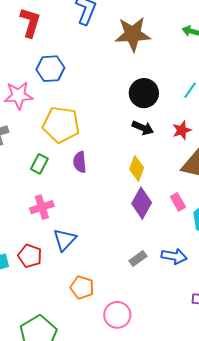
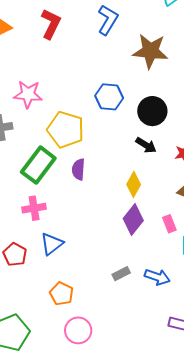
blue hexagon: (50, 69) -> (109, 97), moved
green rectangle: (39, 164) -> (38, 165), size x1.8
pink circle: (117, 315) -> (78, 330), moved

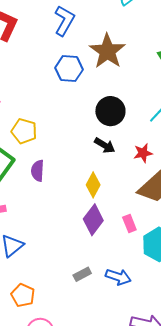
brown star: (150, 51) -> (107, 51), turned 30
blue hexagon: (109, 97) -> (69, 69), moved
yellow pentagon: (66, 130) -> (24, 131), size x0.7

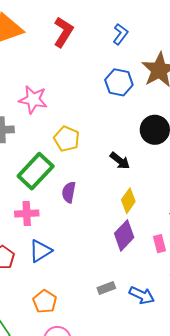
blue L-shape: (64, 21) -> (120, 34), size x0.7
black arrow: (105, 145) -> (120, 161), moved
purple semicircle: (38, 171) -> (69, 192), moved

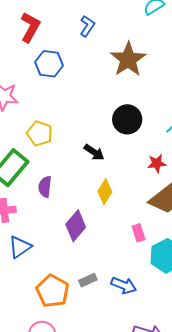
blue hexagon: (119, 82) -> (49, 64), moved
purple diamond: (124, 235) -> (76, 226), moved
orange pentagon: (45, 301) -> (52, 291), moved, size x1.4

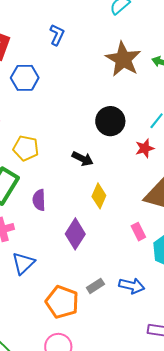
brown star: (128, 59) -> (123, 59), moved
red star: (157, 163) -> (145, 148), moved

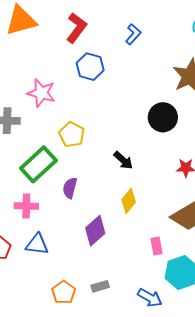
black circle: (110, 121) -> (163, 117), moved
blue triangle: (23, 263) -> (37, 244), turned 35
blue arrow: (132, 286) -> (150, 298), moved
orange pentagon: (62, 302) -> (64, 292), size x0.7

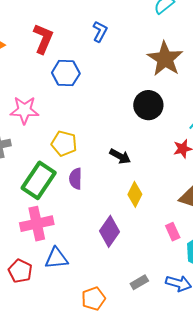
purple semicircle: (70, 188) -> (76, 179), moved
pink cross: (26, 206) -> (37, 224), size x1.4
gray rectangle: (100, 286) -> (139, 282), moved
orange pentagon: (64, 292) -> (93, 299), turned 30

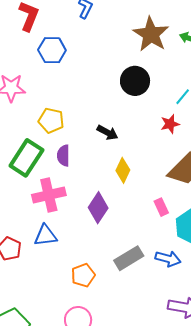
pink cross: (37, 224) -> (49, 195), moved
gray rectangle: (139, 282) -> (129, 258), size x1.6

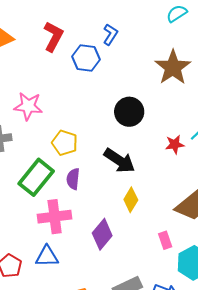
blue hexagon: (52, 50) -> (86, 58), moved
black circle: (135, 81) -> (129, 112), moved
red star: (170, 124) -> (175, 144), moved
black arrow: (107, 133) -> (119, 161), size x1.5

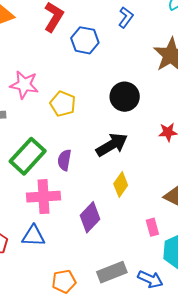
blue L-shape: (110, 34) -> (126, 17), moved
yellow pentagon: (65, 143) -> (63, 104), moved
black arrow: (119, 161) -> (112, 145), turned -68

